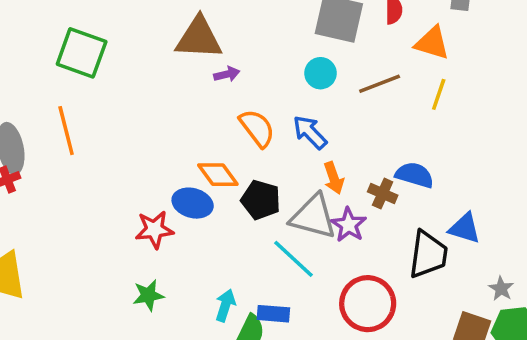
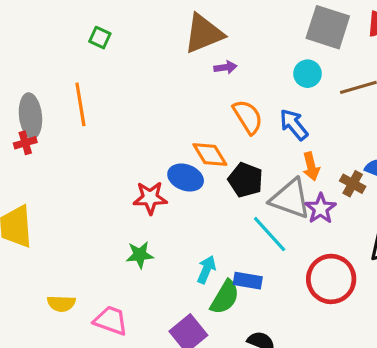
brown triangle: (199, 38) -> (204, 34), turned -30
green square: (82, 53) -> (100, 38), size x0.5

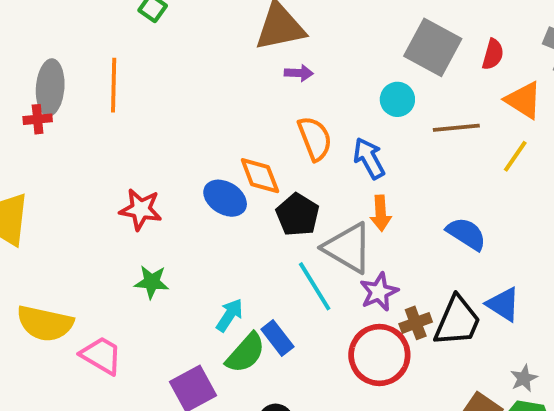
brown cross: (353, 184) -> (416, 323), moved, turned 30
red star: (150, 198) -> (141, 209), moved
purple star: (321, 209) -> (379, 292), moved
blue rectangle: (248, 281) -> (277, 338), turned 32
yellow semicircle: (61, 304) -> (45, 323), size x1.6

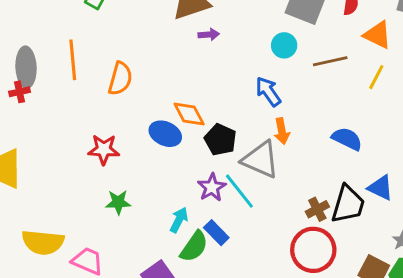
orange semicircle: (315, 138) -> (120, 79), moved, turned 44
purple star: (379, 292) -> (212, 187), moved
red circle: (379, 355) -> (313, 250), moved

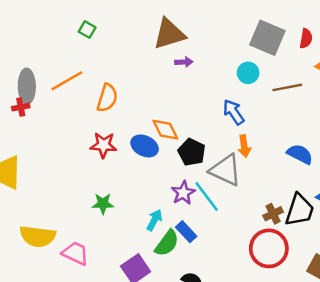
orange line: (73, 60) -> (67, 81), turned 64
red star: (104, 149) -> (103, 145), moved

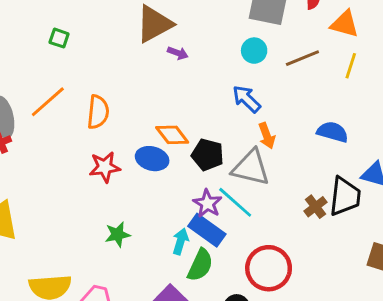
purple arrow: (184, 62) -> (178, 53), turned 35
blue rectangle: (186, 232) -> (207, 230), moved, size x1.4
red circle: (269, 248) -> (269, 268), moved

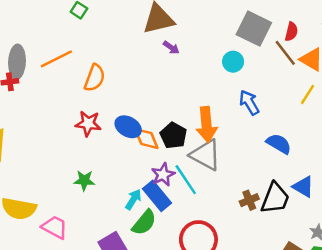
brown line: (302, 58) -> (285, 53), moved, turned 60
blue arrow: (247, 99) -> (249, 103), moved
orange diamond: (172, 135) -> (146, 139), moved
orange arrow: (267, 136) -> (206, 125), moved, size x1.6

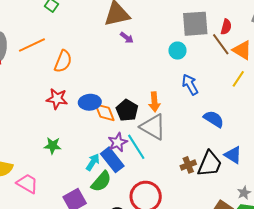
gray square: (254, 29) -> (195, 24), turned -32
orange arrow: (206, 125) -> (154, 102), size x0.7
blue ellipse: (128, 127) -> (90, 102), turned -35

